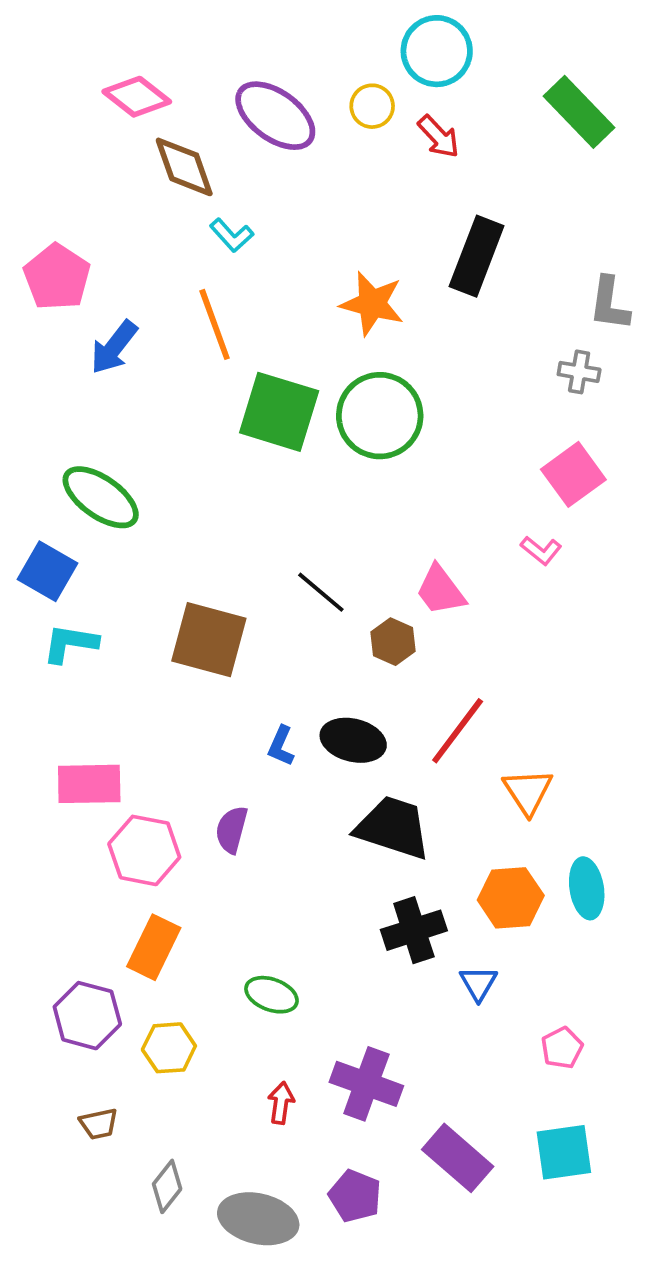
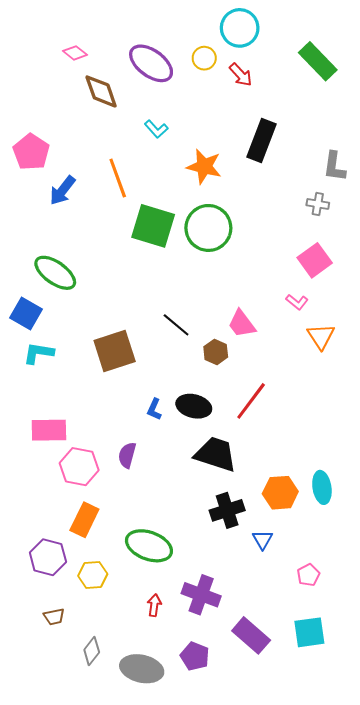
pink diamond: (137, 97) -> (75, 53), size x0.7
cyan L-shape: (232, 235) -> (156, 129), moved
brown square: (209, 640) -> (115, 351), turned -33
orange triangle: (528, 792) -> (321, 336), moved
green ellipse: (271, 995) -> (149, 546), size x1.6

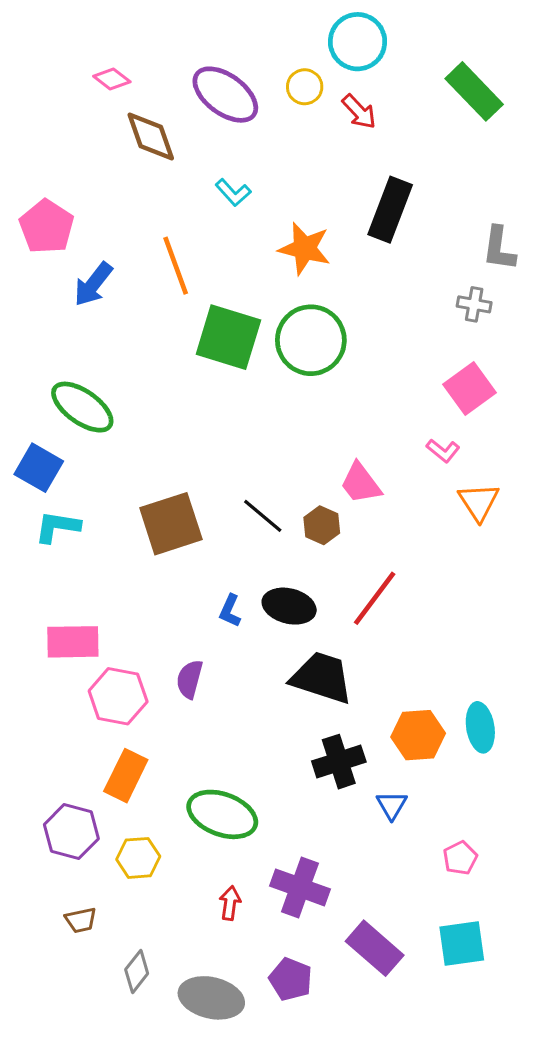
black line: (176, 325) -> (263, 516), moved

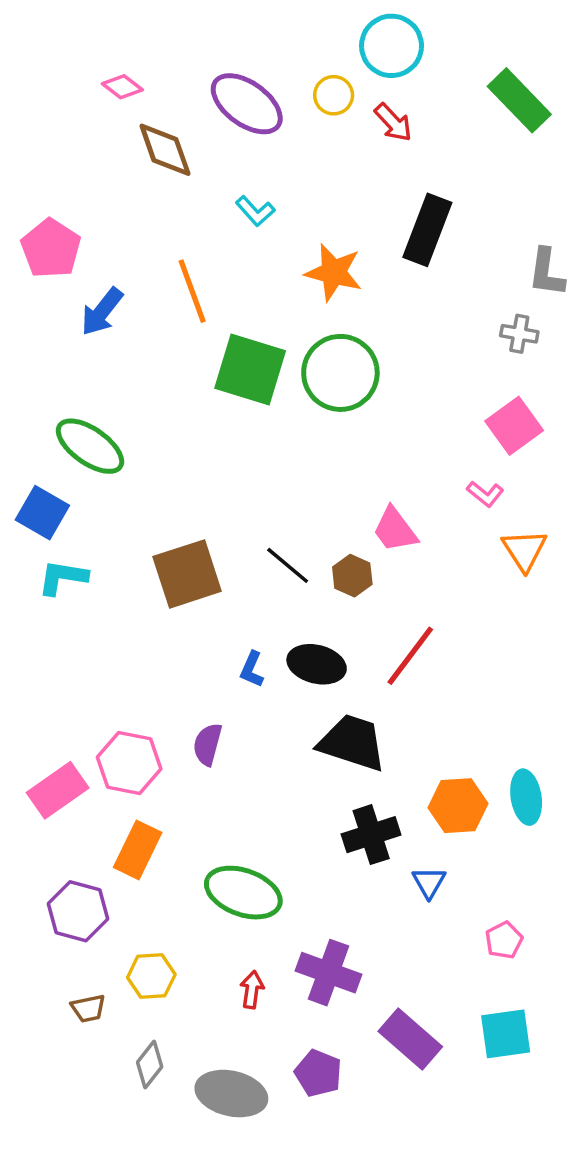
pink rectangle: (73, 642) -> (58, 790), moved, turned -34
yellow hexagon: (138, 858) -> (151, 976), moved

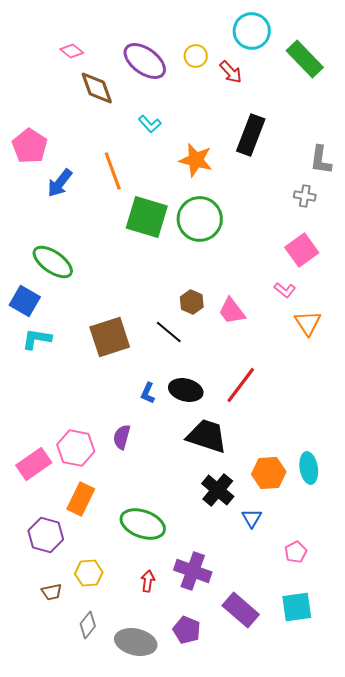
cyan circle: (392, 46) -> (252, 31), moved
brown hexagon: (352, 576) -> (192, 302), moved
black cross: (371, 835) -> (218, 490), turned -32

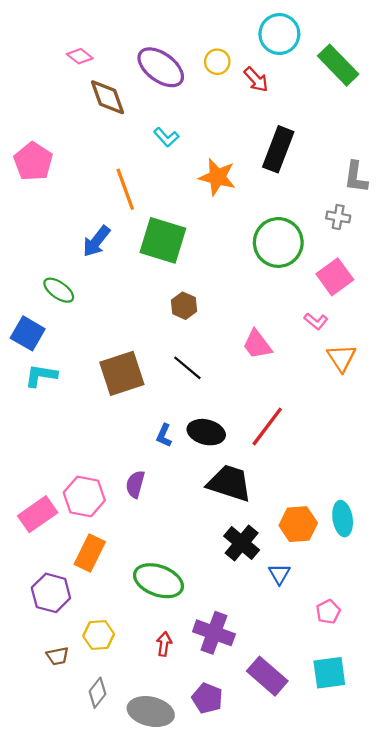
blue arrow: (60, 183) -> (96, 241), moved
green circle: (200, 219) -> (278, 242), moved
green ellipse: (53, 262) -> (59, 290), size x0.7
brown hexagon: (192, 302) -> (184, 306), moved

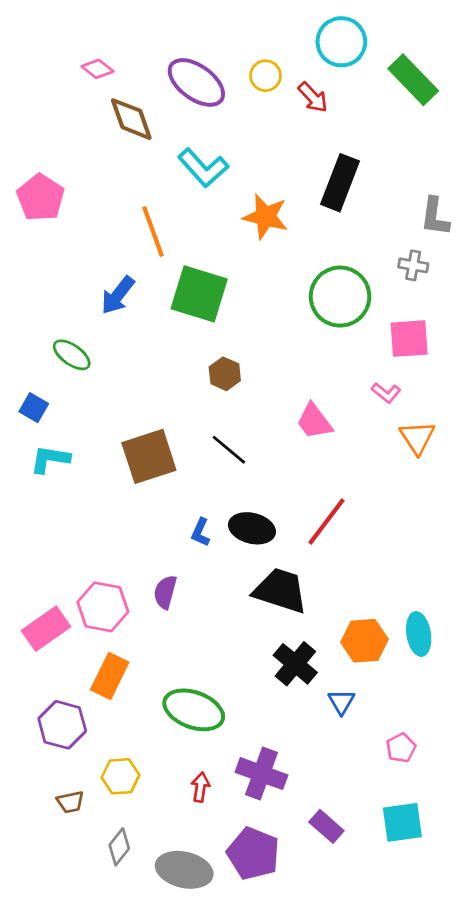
cyan L-shape: (166, 137) -> (203, 168), size x1.6
pink square: (335, 277) -> (409, 339), turned 32
blue square: (28, 333) -> (34, 408), size x0.7
purple rectangle: (267, 676) -> (326, 826), size x0.7
purple pentagon: (207, 698) -> (253, 854), size x1.4

